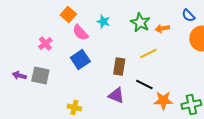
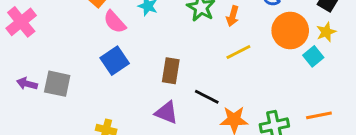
orange arrow: (162, 28) -> (233, 16), turned -64
pink cross: (45, 44) -> (21, 22), moved, size x1.5
yellow line: (148, 54) -> (238, 52), moved

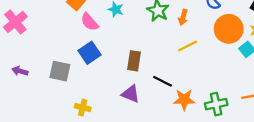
gray square: (57, 84) -> (60, 71), moved

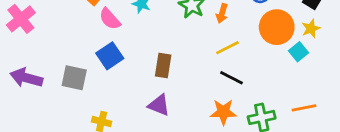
purple arrow: (20, 71) -> (26, 78), size x1.6
black line: (163, 81) -> (232, 78), moved

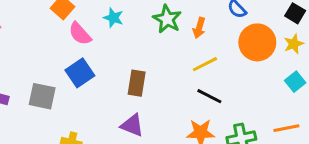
cyan square: (299, 52) -> (295, 82), moved

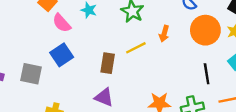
orange arrow: (199, 28) -> (164, 34), moved
yellow line: (205, 64) -> (136, 48), moved
black line: (209, 96) -> (207, 74), moved, turned 54

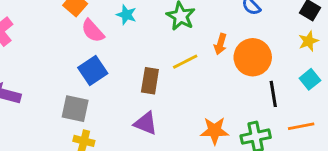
orange circle: (205, 30) -> (253, 57), moved
gray square: (31, 74) -> (75, 109), moved

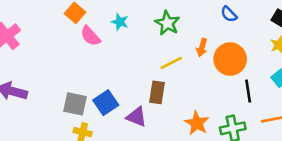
blue square: (93, 70) -> (106, 103), moved
brown rectangle: (150, 81) -> (157, 92), moved
orange star: (215, 131) -> (197, 123), turned 30

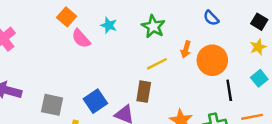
gray square: (75, 104) -> (52, 105), moved

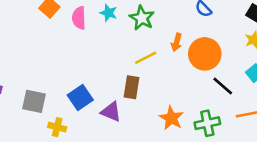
cyan star: (109, 25) -> (108, 13), moved
pink semicircle: (81, 39) -> (79, 18), moved, turned 40
black line: (229, 90) -> (223, 86), turned -40

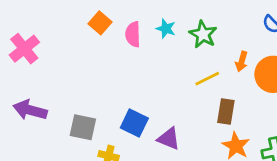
brown rectangle: (132, 87) -> (226, 112), moved
blue square: (80, 98) -> (134, 123), turned -30

